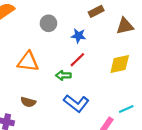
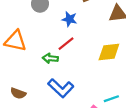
brown semicircle: (28, 102) -> (18, 93), moved

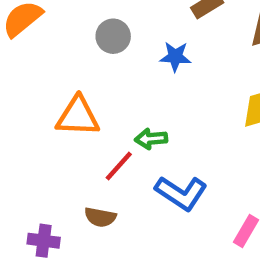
red line: (66, 44) -> (119, 166), moved

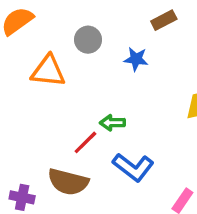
orange triangle: (78, 116) -> (48, 71), moved
brown semicircle: (100, 217) -> (68, 182), size x1.6

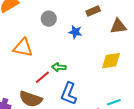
orange triangle: (48, 71) -> (23, 48), moved
blue L-shape: (133, 167) -> (69, 94), turned 70

